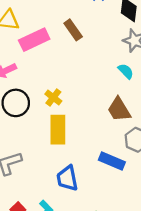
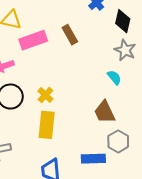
blue rectangle: (112, 161) -> (93, 159), turned -30

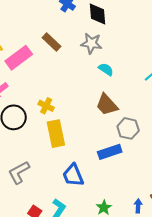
gray star: (125, 50) -> (91, 43), moved

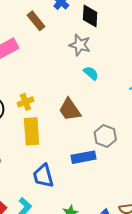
brown rectangle: (52, 42) -> (36, 21), moved
brown trapezoid: (107, 105) -> (70, 110), moved
yellow cross: (46, 106) -> (25, 102), turned 35

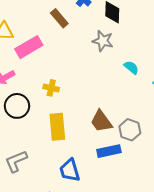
cyan semicircle: (91, 73) -> (131, 67), moved
yellow cross: (25, 102) -> (51, 88), moved, turned 35
brown trapezoid: (70, 110) -> (101, 121), moved

